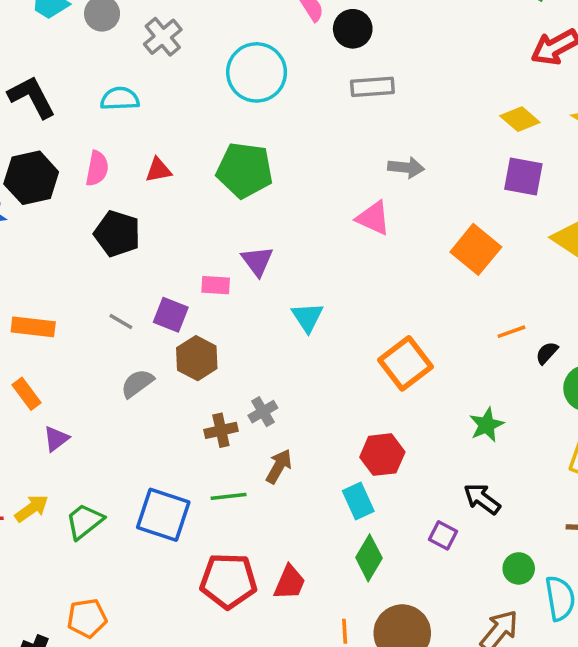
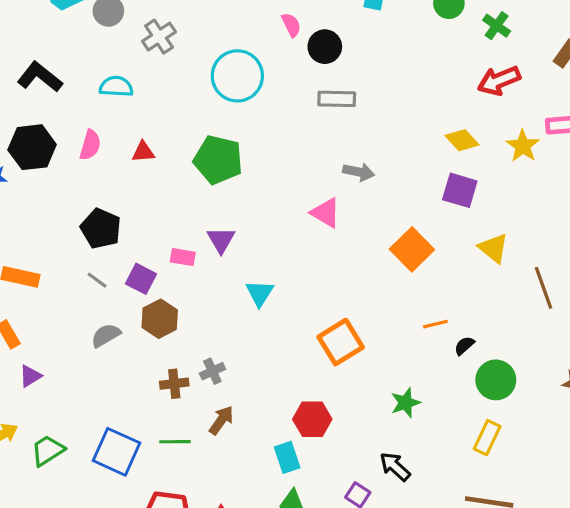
black L-shape: (32, 97) -> (40, 77), turned -30
black pentagon: (117, 234) -> (101, 229), moved

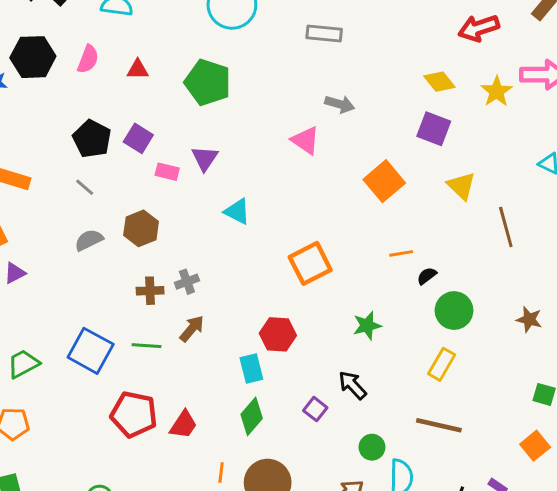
purple square: (141, 279) -> (138, 138), moved
cyan triangle: (260, 293) -> (237, 211), turned -40
green trapezoid: (48, 450) -> (23, 364), moved

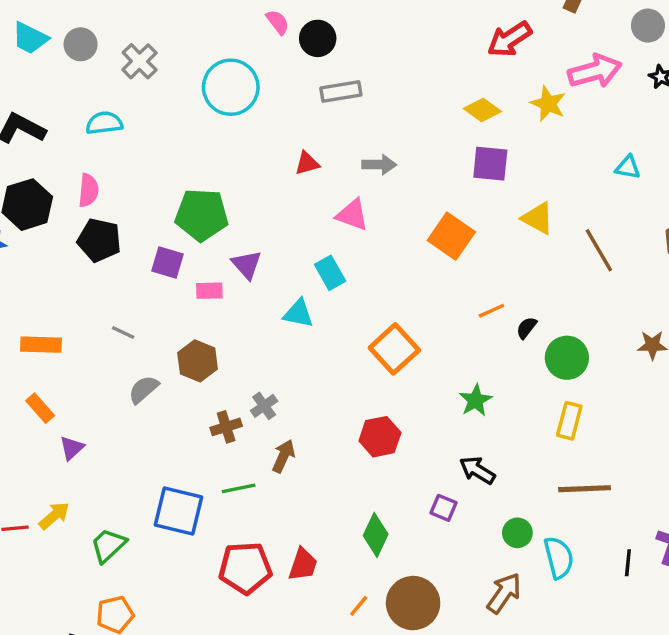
red triangle: (138, 70) -> (307, 163), moved
green pentagon: (208, 82) -> (202, 215), moved
black pentagon: (92, 139) -> (99, 240), moved
cyan rectangle: (251, 369) -> (330, 273), moved
orange line: (221, 473) -> (359, 606), turned 48

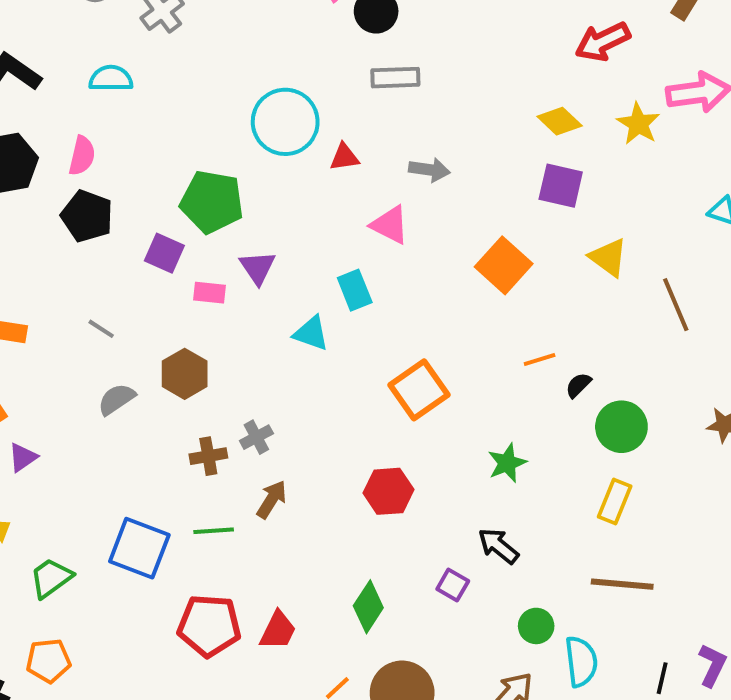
cyan circle: (231, 87) -> (285, 122), moved

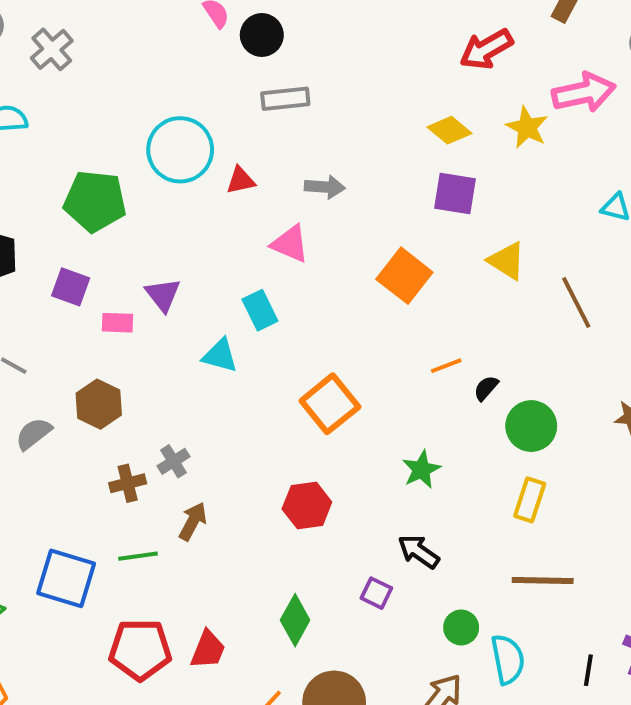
green pentagon: (212, 202) -> (95, 201), moved

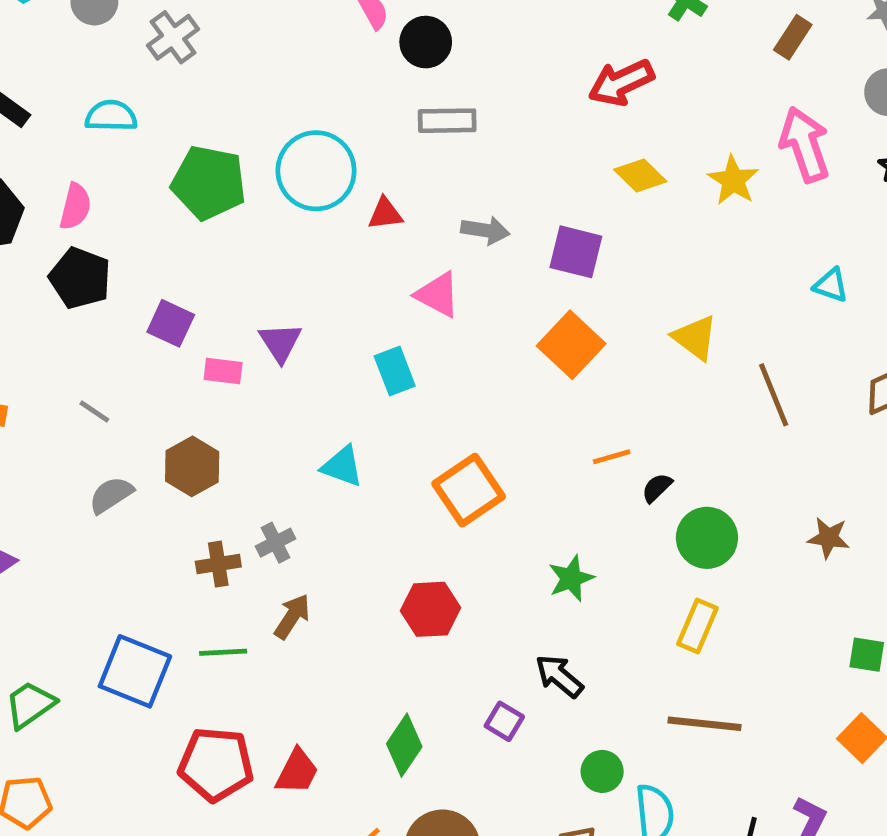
red arrow: (486, 49) -> (621, 83), moved
pink arrow: (584, 93) -> (805, 145), turned -102
purple square: (455, 194) -> (576, 252), moved
green pentagon: (95, 201) -> (209, 183), moved
cyan triangle: (220, 356) -> (342, 466), moved

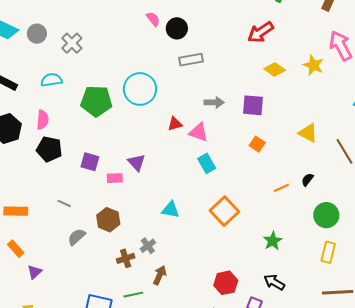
red triangle: (385, 214) -> (175, 124), moved
orange square: (571, 345) -> (257, 144), size x0.6
cyan rectangle: (395, 371) -> (207, 163), moved
black semicircle: (657, 488) -> (307, 180), moved
red hexagon: (430, 609) -> (226, 283), moved

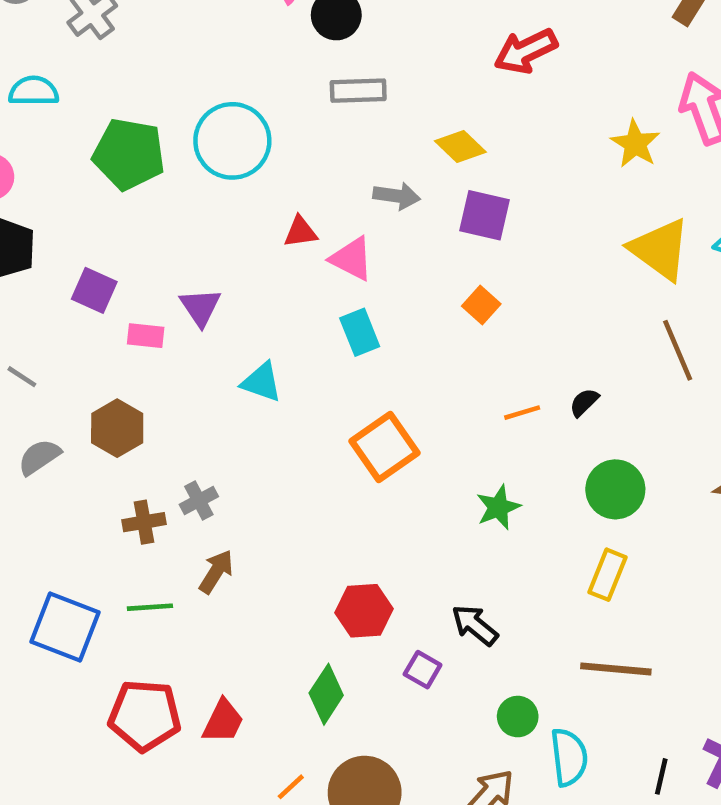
yellow diamond: (275, 69) -> (460, 147), moved
yellow triangle: (308, 133) -> (660, 249), moved, size x1.4
cyan triangle: (170, 210) -> (261, 382), moved
green star: (273, 241) -> (498, 507), moved

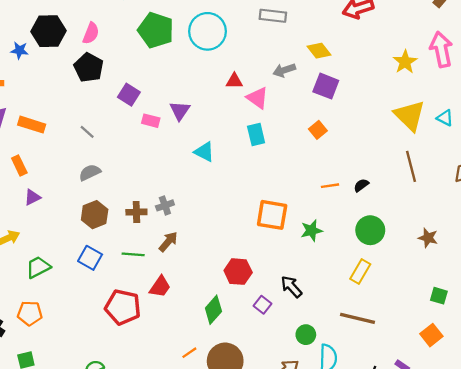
gray arrow: (397, 196) -> (284, 70), turned 145
brown hexagon: (117, 428) -> (95, 215), moved
orange square: (384, 447) -> (272, 215), moved, turned 36
blue square: (65, 627) -> (90, 258), size x0.7
red trapezoid: (223, 721) -> (160, 287), moved

